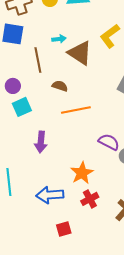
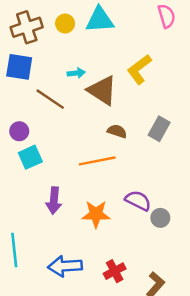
brown line: (38, 60) -> (50, 99), turned -45
brown semicircle: (60, 86) -> (117, 131), moved
orange star: (82, 173) -> (96, 214), moved, turned 30

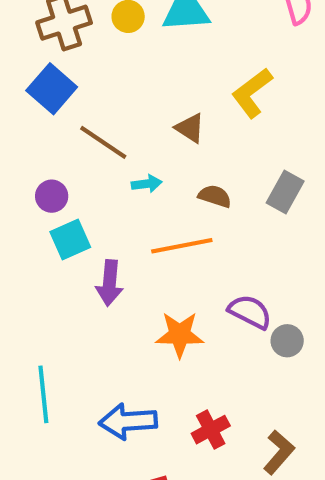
blue square: (19, 67) -> (52, 89), turned 32
cyan arrow: (76, 73) -> (147, 184), moved
brown triangle: (102, 90) -> (190, 128), size x0.6
purple arrow: (54, 201) -> (109, 283), moved

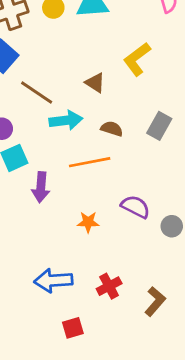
cyan arrow: (147, 184) -> (66, 120), size x1.6
orange star: (180, 335) -> (88, 222), size x0.7
gray circle: (287, 341) -> (172, 226), moved

